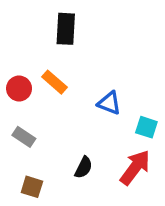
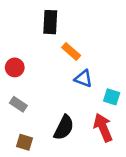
orange rectangle: (55, 82) -> (71, 52), moved
black semicircle: (84, 167) -> (64, 128), size x1.5
red arrow: (135, 167) -> (103, 128), turned -60

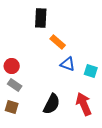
red circle: (15, 67) -> (12, 66), moved
cyan square: (112, 97) -> (91, 71), moved
brown square: (25, 142) -> (12, 107), moved

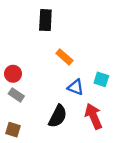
orange rectangle: (58, 42) -> (64, 57), moved
blue triangle: (68, 64) -> (76, 87), moved
brown square: (12, 107) -> (13, 130), moved

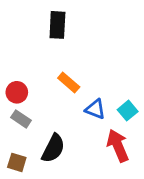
orange rectangle: (64, 57) -> (69, 82), moved
cyan square: (101, 79) -> (128, 111), moved, turned 32
black semicircle: (58, 116) -> (53, 148), moved

